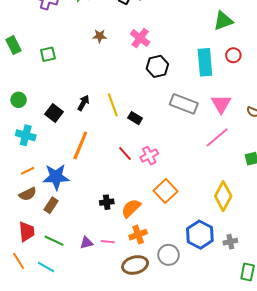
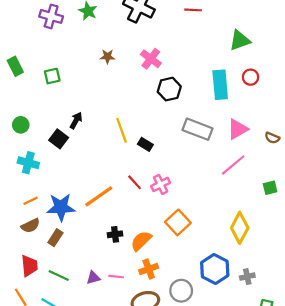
black arrow: (83, 103) -> (76, 121), moved
pink triangle: (221, 104) -> (238, 129), turned 30
orange line: (80, 145) -> (99, 196), moved, turned 32

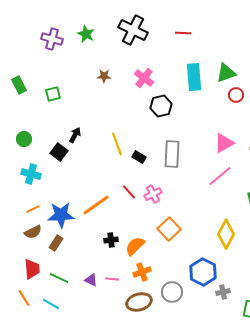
green triangle: (240, 40) -> (226, 73), moved
cyan rectangle: (220, 85) -> (194, 77), moved
gray rectangle: (197, 129) -> (172, 154), moved, turned 72
gray cross: (247, 277) -> (223, 292), moved
purple triangle: (93, 278) -> (91, 280), turned 40

